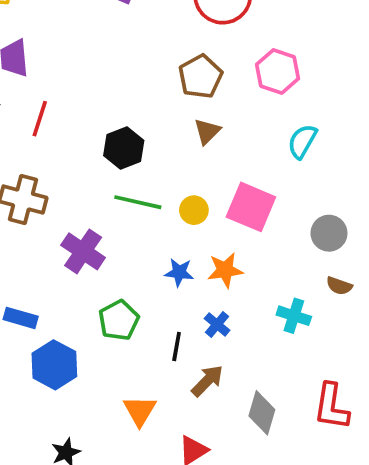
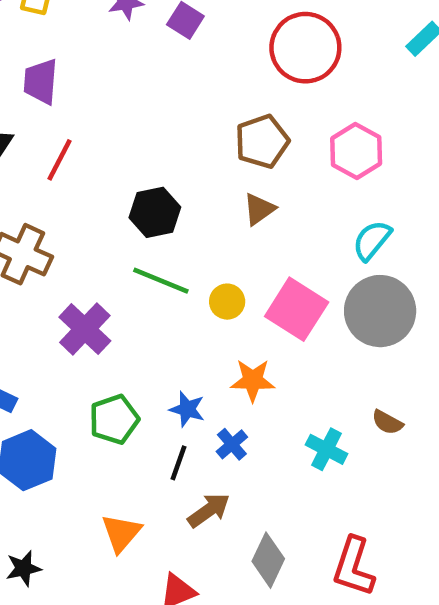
gray circle: (329, 233) -> (380, 311), moved, size x1.6
blue star: (179, 272) -> (187, 409), moved

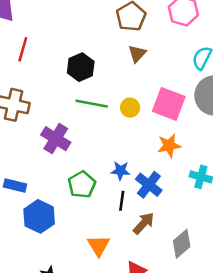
orange star: (253, 380) -> (169, 146), moved
blue cross: (232, 444) -> (149, 185), size x1.5
gray diamond: (268, 560) -> (182, 244), turned 36

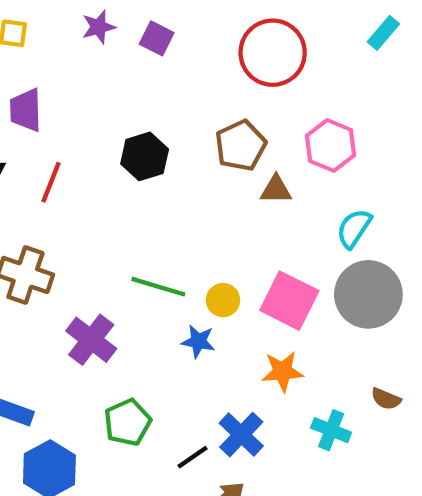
brown triangle: (137, 54) -> (276, 190), moved, turned 42
black hexagon: (81, 67) -> (145, 156), moved
blue star: (120, 171) -> (198, 341), moved
black line: (122, 201) -> (193, 457), turned 42

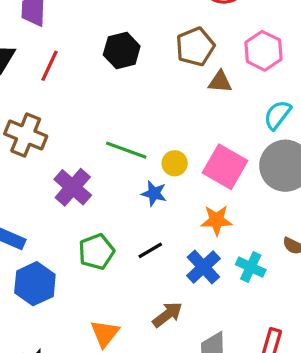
blue cross: (241, 435) -> (203, 267), moved
black line: (193, 457) -> (150, 250), moved

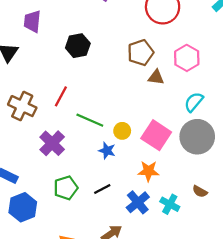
black hexagon: (122, 51) -> (78, 46), moved
red line: (49, 66) -> (61, 96), moved

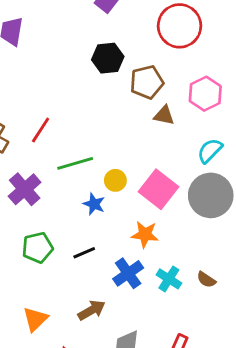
black hexagon: (78, 46) -> (108, 58), moved
green line: (90, 120) -> (75, 163), turned -44
brown semicircle: (200, 191) -> (206, 280), moved

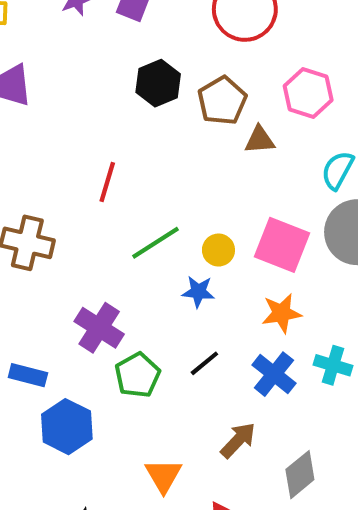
red line: (41, 130) -> (107, 182), moved
purple cross: (25, 189) -> (99, 328), moved

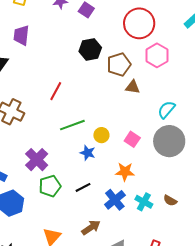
pink hexagon: (308, 93) -> (157, 55), moved
pink square: (282, 245) -> (132, 139), size x0.6

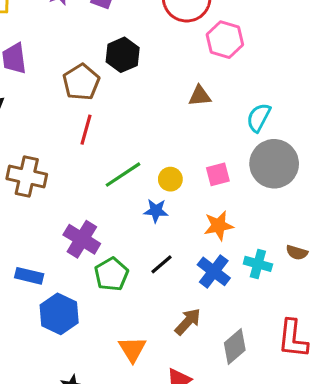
brown pentagon: (119, 65) -> (81, 82), moved
pink square: (132, 139) -> (218, 174), turned -35

